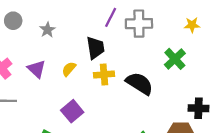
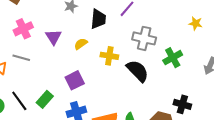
gray cross: (139, 24) -> (144, 38), moved
yellow star: (192, 25) -> (196, 23), moved
black trapezoid: (95, 48) -> (98, 19), moved

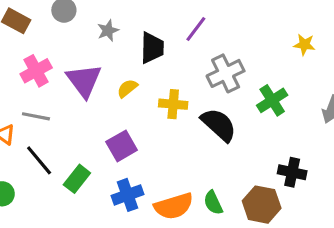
purple triangle: (53, 37) -> (84, 81), size x1.4
gray cross: (144, 38) -> (226, 73), turned -35
black line: (19, 101) -> (39, 160), moved

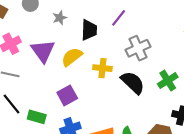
yellow semicircle: (127, 88) -> (72, 57), size x1.5
green cross: (272, 100) -> (168, 81), moved
green rectangle: (77, 179) -> (37, 117), turned 66

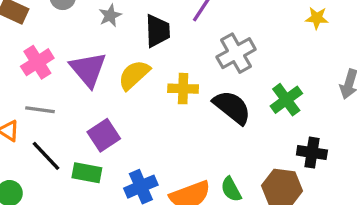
purple square: (67, 95) -> (104, 135), moved

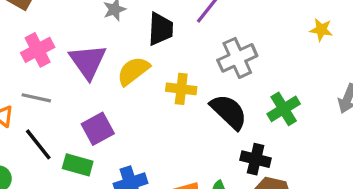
black cross: (312, 153) -> (256, 159), moved

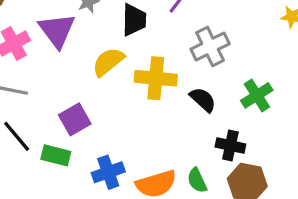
purple triangle: (88, 61) -> (57, 30), moved
yellow cross: (181, 89) -> (156, 78), size x1.4
black semicircle: (229, 112) -> (203, 100), size x0.7

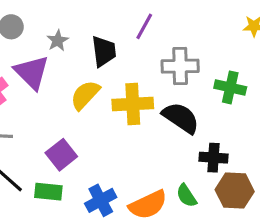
gray cross: (210, 47) -> (180, 66), turned 33
green cross: (257, 95) -> (230, 87), moved, turned -36
black semicircle: (203, 100) -> (181, 118), size x1.4

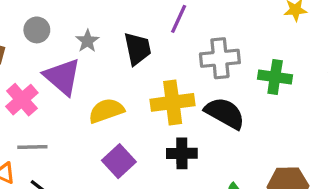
yellow semicircle: (85, 95) -> (106, 111), moved, turned 32
purple square: (61, 155) -> (119, 161), moved
black cross: (213, 158) -> (182, 153), moved

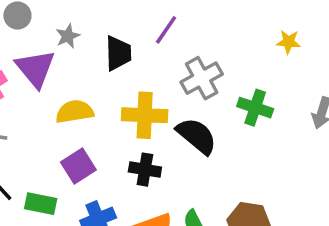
gray cross: (220, 58) -> (202, 78), turned -33

